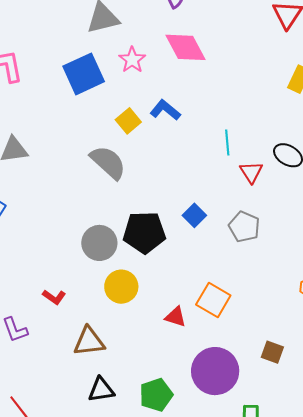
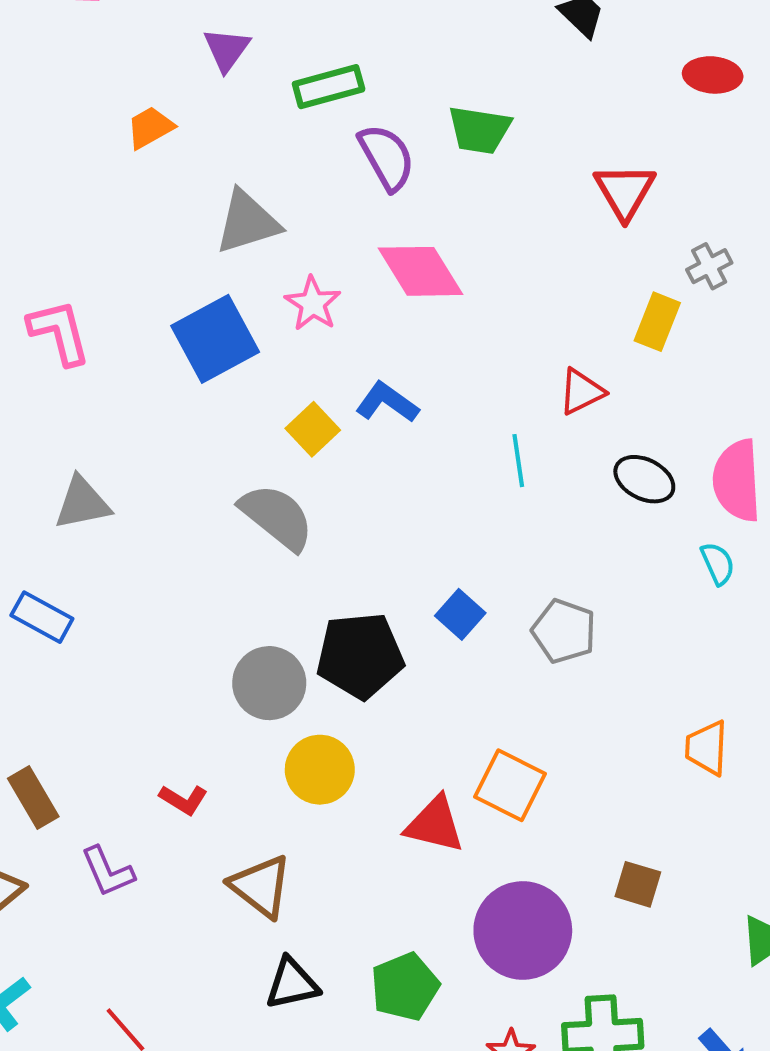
red triangle: (251, 172) -> (582, 392), moved, turned 40
red triangle: (176, 317) -> (435, 824), size x1.4
brown triangle: (89, 342) -> (261, 886), turned 48

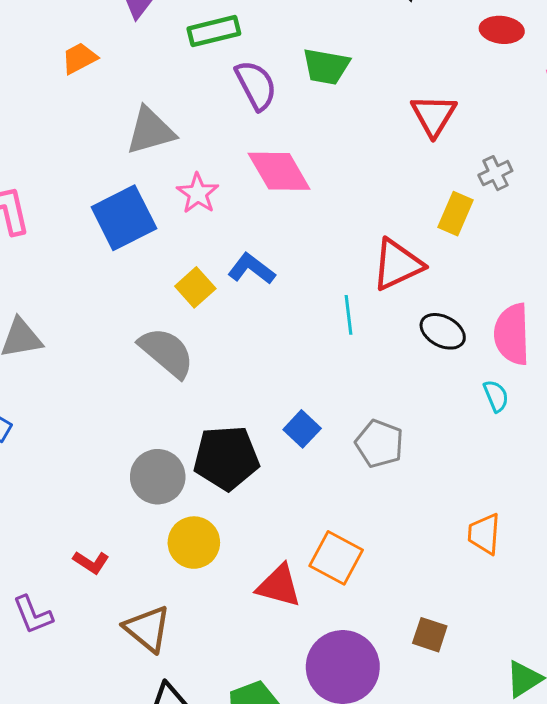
red triangle: (582, 392) -> (397, 265), size x1.5

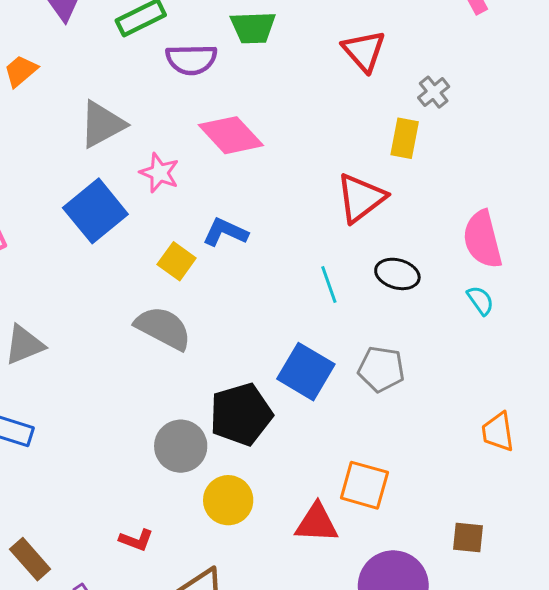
purple semicircle: (256, 85) -> (191, 60), turned 129
cyan line: (349, 315) -> (329, 285), moved
black ellipse: (443, 331) -> (397, 274), moved
blue square: (302, 429) -> (306, 372), size x1.6

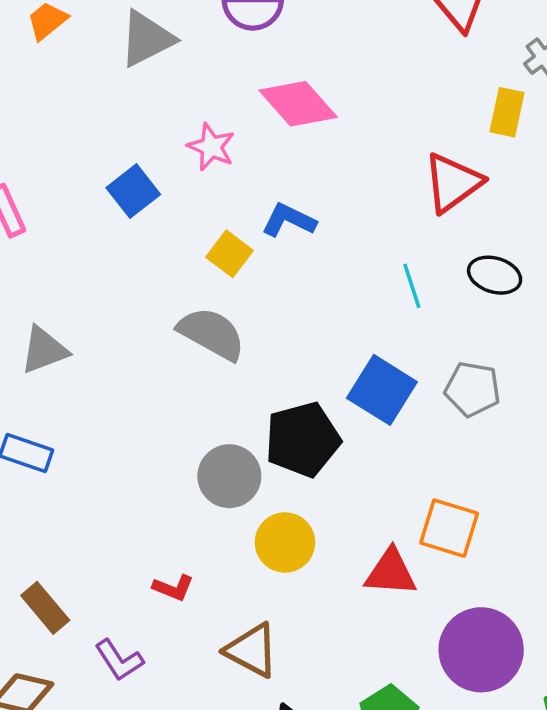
gray triangle: (102, 124) -> (147, 39), moved
blue square: (95, 211) -> (133, 191), size x0.7

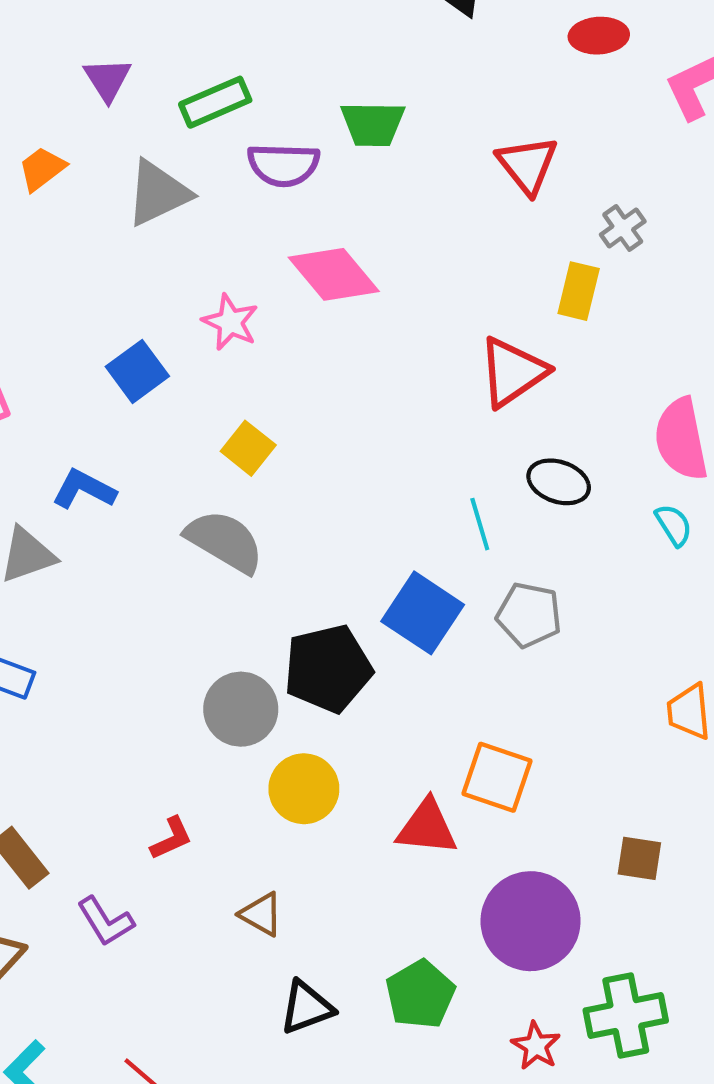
blue L-shape: (289, 220) -> (84, 489), moved
cyan line: (412, 286) -> (480, 524), moved
red L-shape: (173, 588) -> (171, 838), turned -48
brown triangle: (252, 650) -> (261, 914), size x0.7

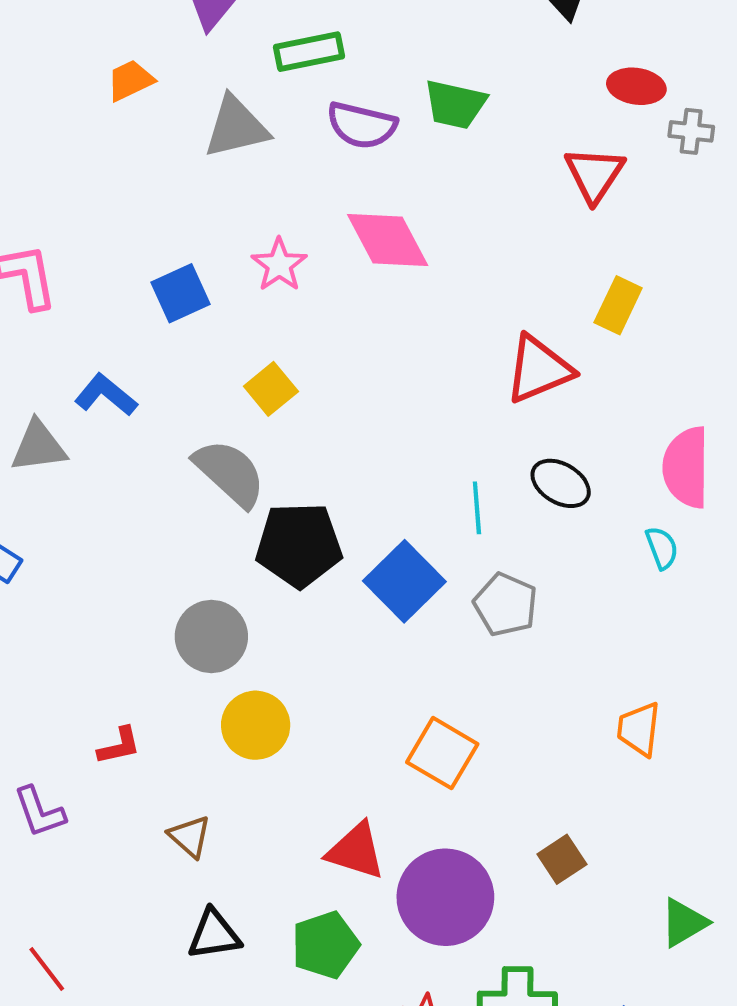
red ellipse: (599, 36) -> (636, 86), moved
gray cross: (623, 228) -> (691, 131), moved, turned 30
black pentagon: (328, 669) -> (299, 545), moved
red triangle: (427, 827) -> (356, 851), moved
brown square: (639, 858) -> (562, 859), turned 36

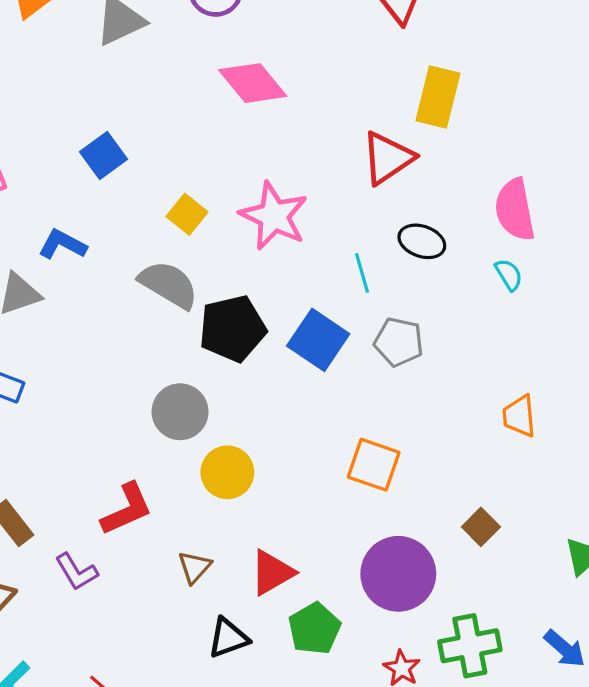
pink star: (279, 265) -> (274, 216), moved, size x1.6
yellow rectangle: (618, 305) -> (438, 97), size x1.4
red L-shape: (119, 746) -> (127, 509), size x1.6
brown triangle: (190, 836) -> (194, 567), turned 42
red triangle: (356, 851) -> (272, 573), moved, turned -36

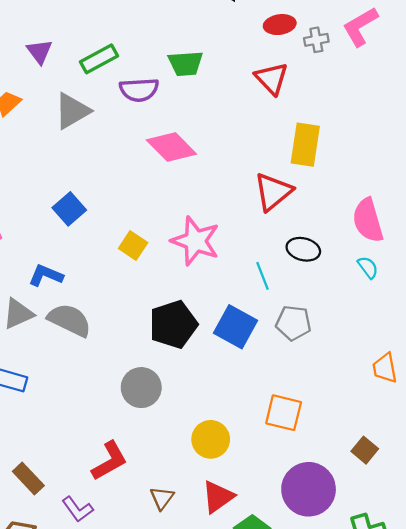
gray semicircle: (169, 285) -> (69, 320), moved
yellow circle: (227, 472) -> (211, 439), moved

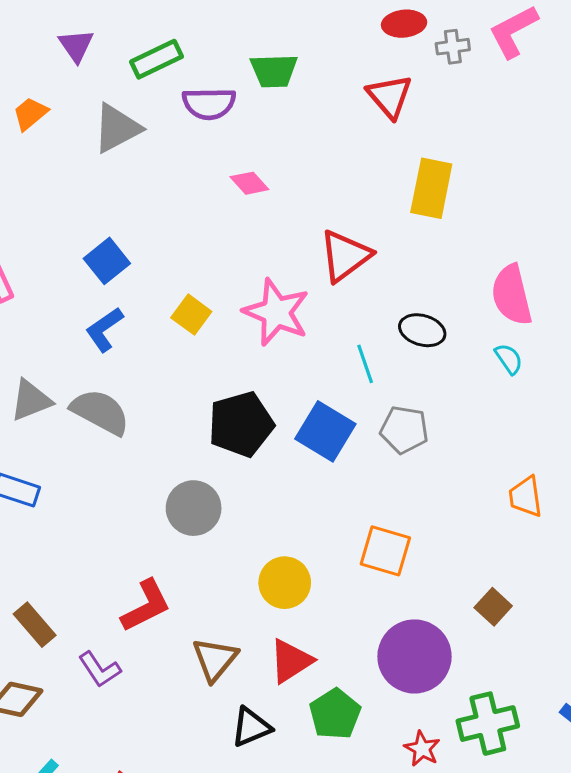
pink diamond: (171, 147) -> (249, 183), size x0.6
red triangle: (273, 192) -> (345, 256), moved
blue L-shape: (46, 275) -> (104, 329), moved, turned -60
brown triangle: (162, 498) -> (215, 659), size x1.4

